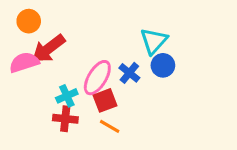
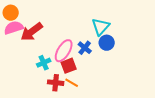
orange circle: (29, 21) -> (11, 13), moved
pink semicircle: (24, 62) -> (14, 28), moved
red cross: (65, 119) -> (56, 83), moved

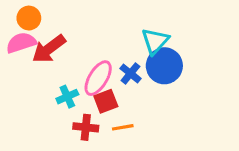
orange circle: (11, 13) -> (29, 18), moved
blue circle: (107, 43) -> (164, 66), size x1.5
orange line: (72, 83) -> (123, 127), moved, turned -40

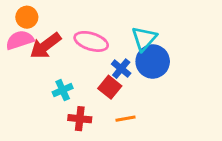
pink ellipse: (98, 78) -> (91, 41), moved, turned 76
red square: (106, 101) -> (110, 87), moved, turned -30
orange line: (123, 127) -> (125, 119), moved

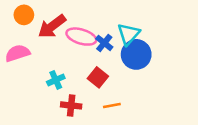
pink semicircle: (20, 40) -> (18, 53), moved
red arrow: (45, 46) -> (52, 26), moved
blue cross: (121, 69) -> (104, 43), moved

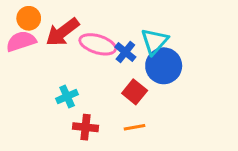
pink semicircle: (18, 53) -> (21, 41), moved
red square: (98, 77) -> (135, 92), moved

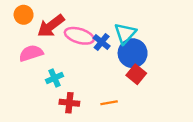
pink semicircle: (21, 41) -> (31, 53), moved
red square: (135, 92) -> (136, 74), moved

